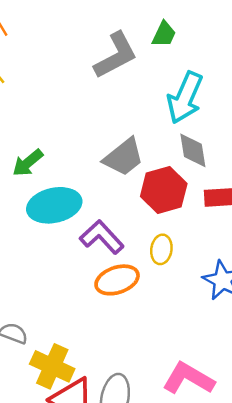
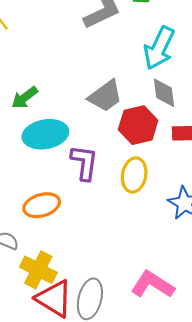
purple L-shape: (102, 237) -> (84, 163), turned 48
yellow ellipse: (161, 249) -> (134, 175), size x1.4
orange ellipse: (117, 280) -> (42, 205), moved

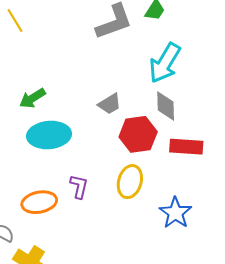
gray trapezoid: (105, 96) -> (110, 104), size x0.7
purple L-shape: (84, 163) -> (79, 186), moved, size x0.7

